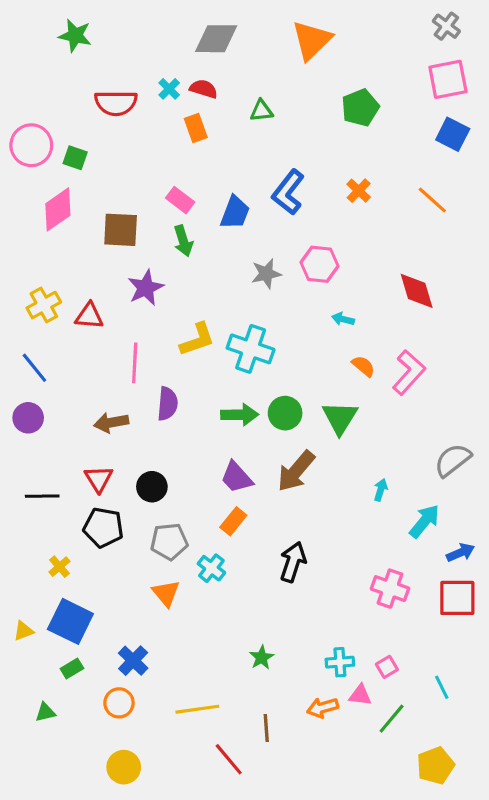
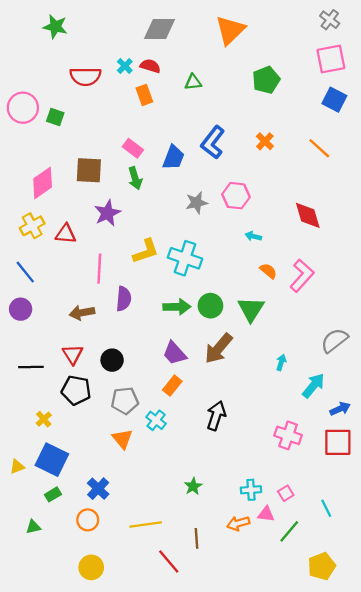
pink diamond: (58, 209) -> (43, 183), moved

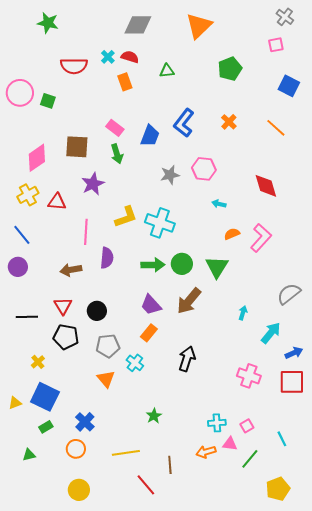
pink square: (331, 59) -> (276, 45), moved, size x0.6
orange semicircle: (268, 271) -> (232, 234), turned -63
green star: (193, 486) -> (154, 416), moved

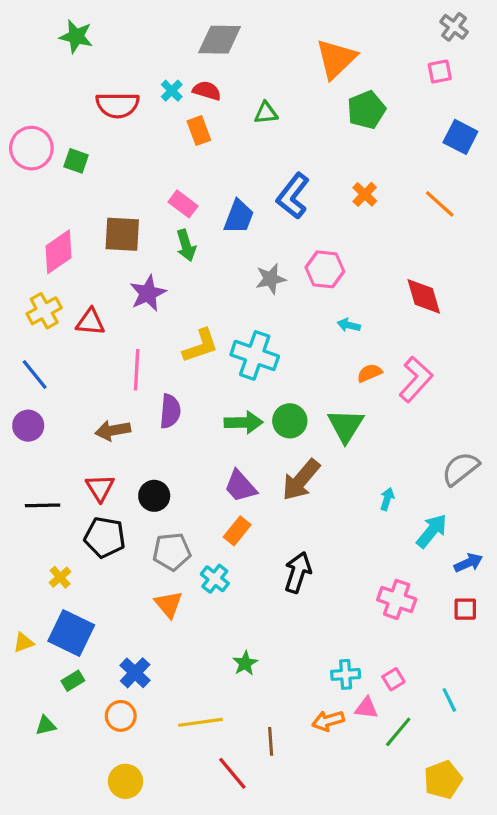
orange triangle: (199, 26) -> (336, 59), moved
red square: (292, 382) -> (465, 609), size x0.6

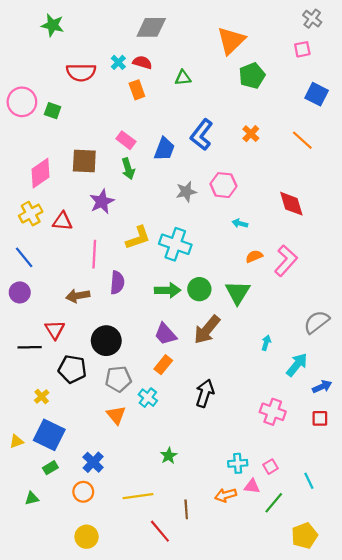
red triangle: (100, 488) -> (55, 330), moved
black circle: (154, 496) -> (106, 341), size x1.4

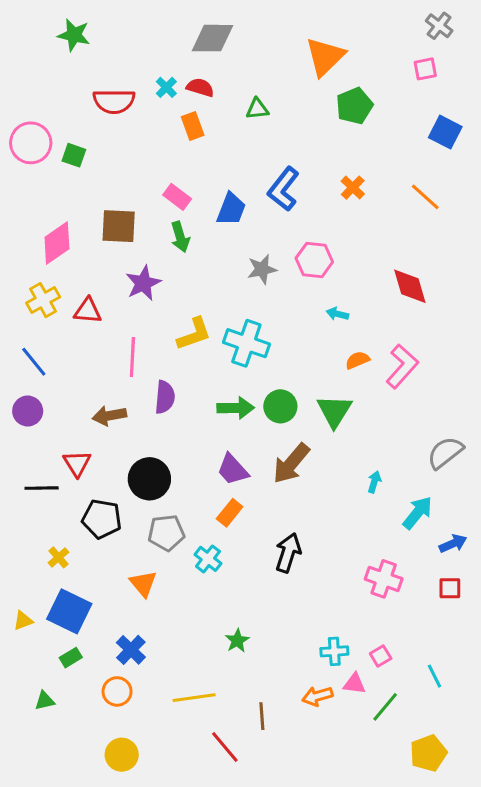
orange triangle: (116, 415) -> (143, 584), moved

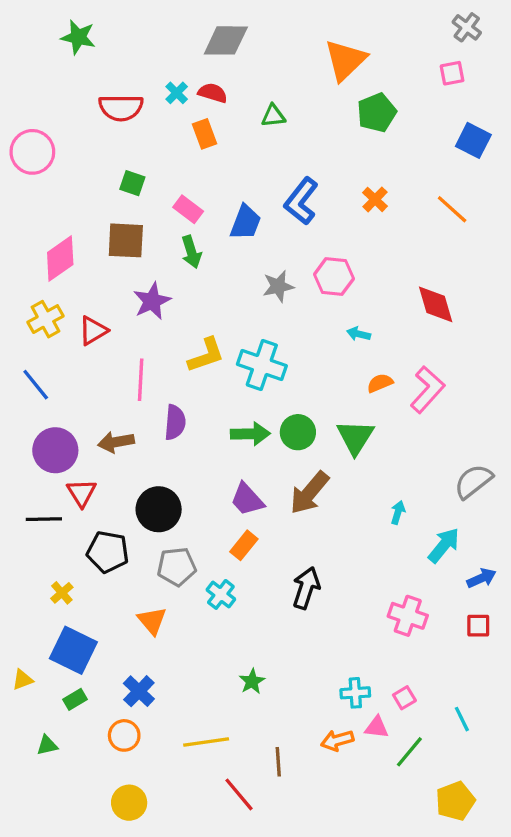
green square: (74, 155) -> (132, 183), moved
red triangle: (88, 311) -> (93, 331), turned -36
purple circle: (28, 411) -> (55, 450), moved, size x1.4
yellow triangle: (23, 621) -> (23, 680), moved

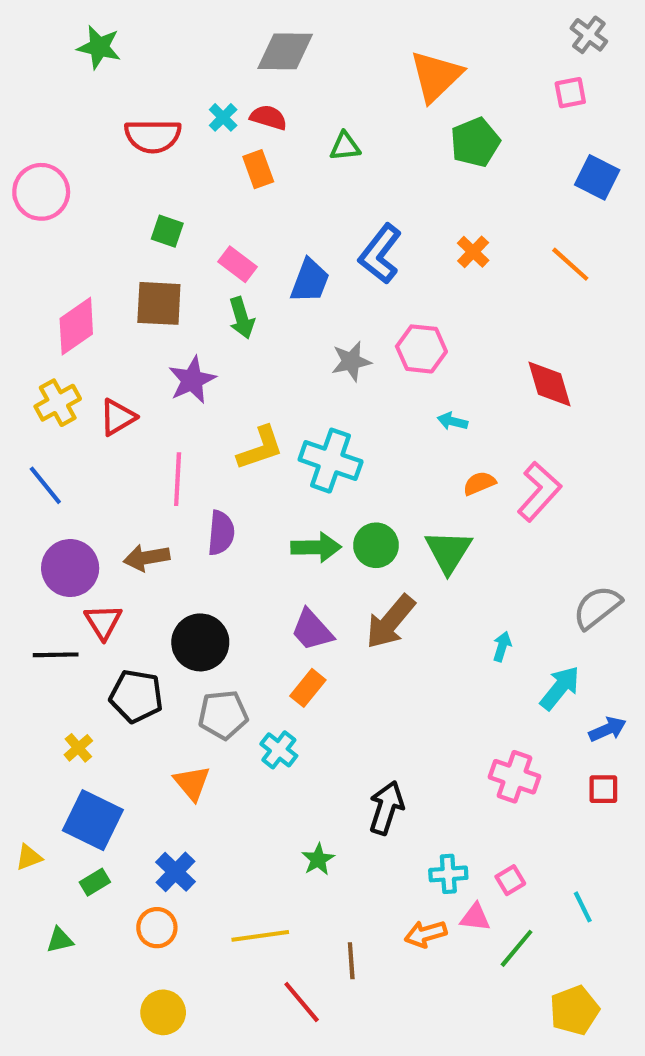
black arrow: (306, 588) -> (386, 808), moved

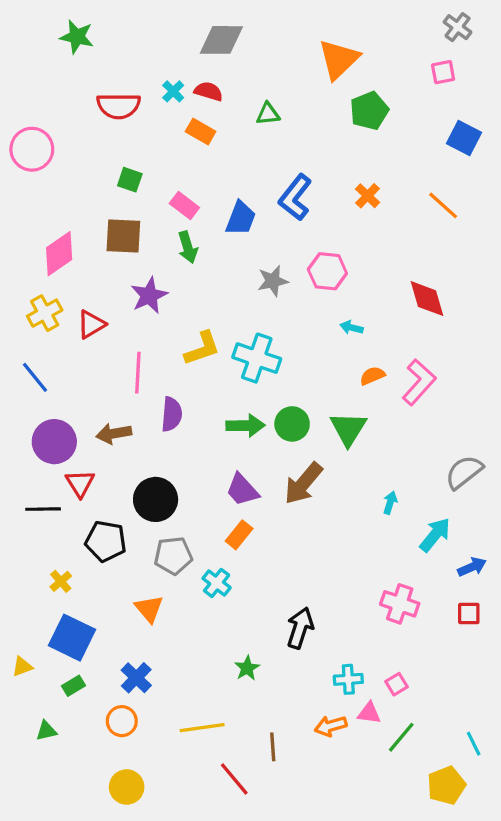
orange rectangle: (258, 169) -> (201, 132), turned -40
cyan line: (583, 907) -> (474, 744), moved

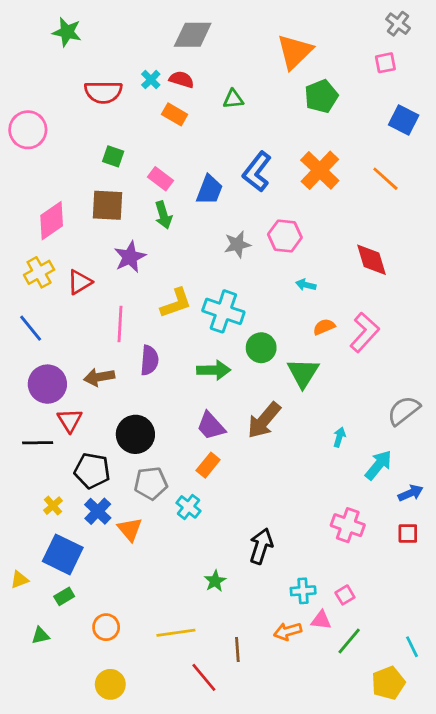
orange cross: (368, 196) -> (320, 170), size x1.8
green circle: (292, 424) -> (261, 348), moved
blue cross: (136, 678) -> (98, 511), moved

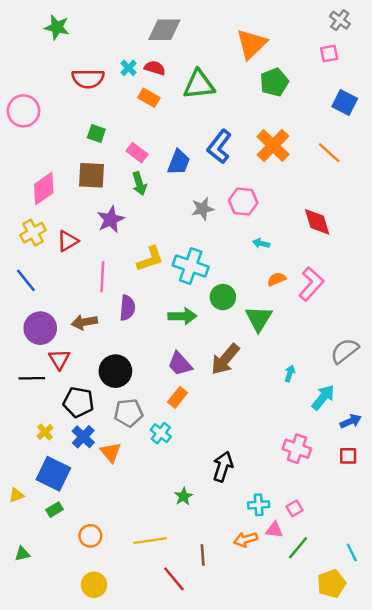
green triangle: (233, 99) -> (199, 85), size x1.8
green triangle: (40, 635) -> (22, 554), moved

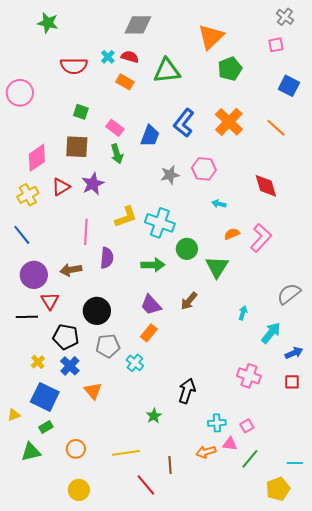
red triangle: (68, 241) -> (61, 187), moved
brown arrow: (225, 359) -> (189, 301), size x0.7
orange triangle: (111, 452) -> (93, 391), moved
cyan line: (352, 553) -> (295, 463), turned -63
green triangle: (22, 554) -> (31, 452), moved, size x1.5

